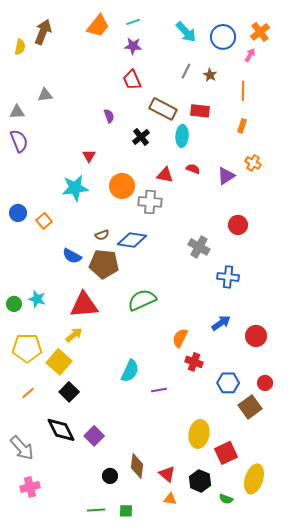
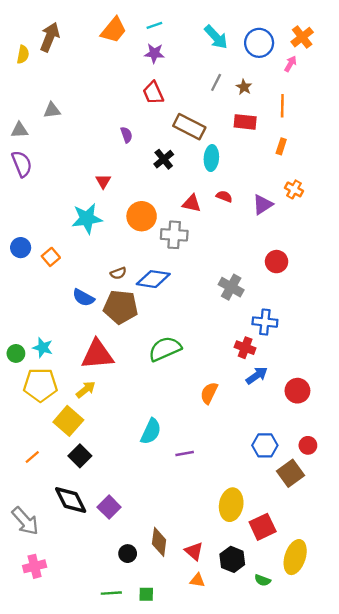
red rectangle: (200, 111) -> (245, 122), moved
yellow pentagon: (27, 348) -> (40, 385), moved
red cross: (194, 362) -> (245, 348), moved

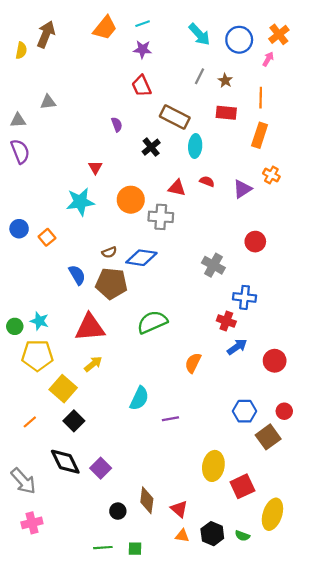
orange rectangle: (281, 146) -> (260, 135), size x1.6
blue semicircle: (83, 298) -> (77, 275), turned -150
yellow arrow: (86, 390) -> (93, 364), moved
black hexagon: (232, 559) -> (212, 534), moved

